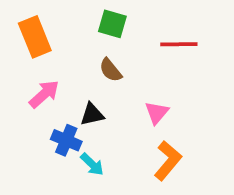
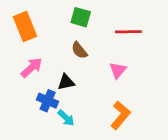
pink triangle: (157, 113) -> (118, 70), moved

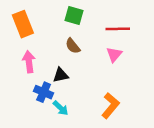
pink arrow: (32, 68) -> (29, 62), turned -55
pink triangle: (118, 70) -> (114, 54), moved

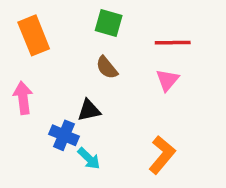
pink arrow: (29, 62) -> (23, 98), moved

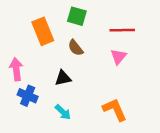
orange rectangle: (34, 35) -> (43, 31), moved
blue cross: (64, 135) -> (28, 96), moved
orange L-shape: (162, 155) -> (115, 110), turned -64

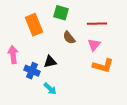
brown semicircle: (76, 48) -> (69, 38), moved
blue cross: (28, 96) -> (32, 71), moved
orange L-shape: (115, 110) -> (103, 66), moved, turned 130

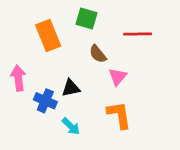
pink triangle: (94, 45) -> (118, 77), moved
orange L-shape: (103, 66) -> (119, 115), moved, turned -115

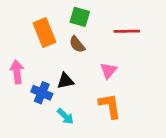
brown semicircle: (98, 54) -> (77, 44), moved

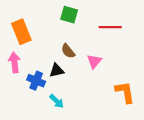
orange rectangle: (44, 33) -> (21, 32), moved
brown semicircle: (77, 44) -> (68, 51), moved
orange L-shape: (110, 106) -> (125, 92), moved

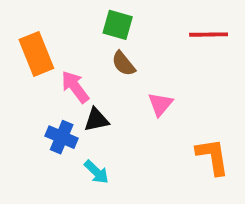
red line: (110, 27) -> (209, 35), moved
brown semicircle: (68, 51) -> (123, 64), moved
pink arrow: (14, 62) -> (75, 87), moved, turned -30

